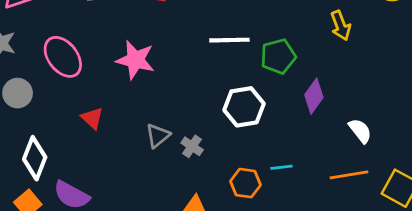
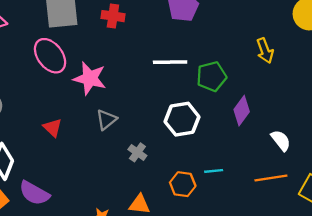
pink ellipse: (63, 57) -> (50, 56), moved
gray triangle: (158, 136) -> (106, 120), moved

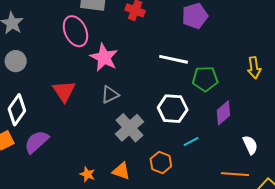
red triangle: (53, 128) -> (64, 91), size x1.4
gray cross: (137, 152) -> (129, 128), size x1.8
cyan line: (214, 171) -> (191, 142), moved, turned -35
purple semicircle: (34, 193) -> (37, 142), turned 96

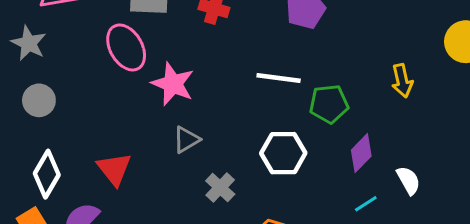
red triangle: (64, 91) -> (114, 169), moved
gray cross: (129, 128) -> (220, 187), size x0.7
cyan line: (191, 142) -> (366, 204), moved
white semicircle: (250, 145) -> (408, 180), moved

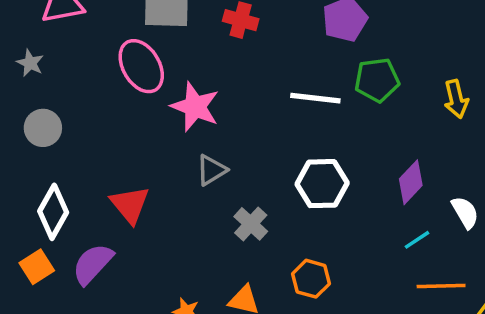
gray star: (29, 43) -> (30, 63), size x0.7
green pentagon: (329, 104) -> (377, 80), moved

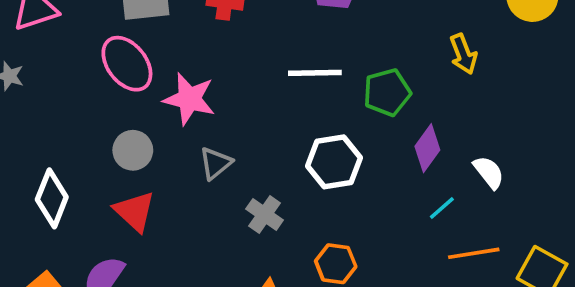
green pentagon: (377, 80) -> (387, 92), moved
gray circle: (43, 128) -> (133, 150), moved
white diamond: (53, 212) -> (52, 198), moved

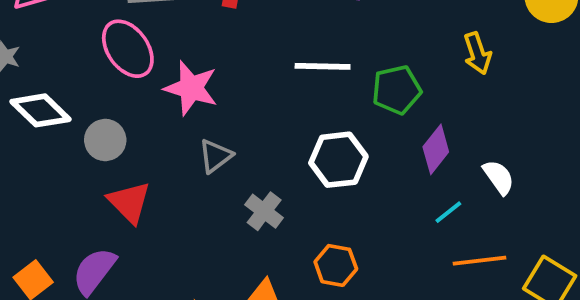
gray circle: (133, 150) -> (105, 140), moved
white diamond: (52, 198) -> (41, 110), moved, turned -70

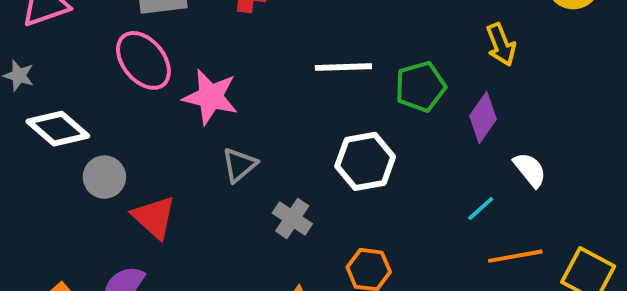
gray circle: (105, 140) -> (104, 177), moved
purple diamond: (436, 149) -> (483, 118), moved

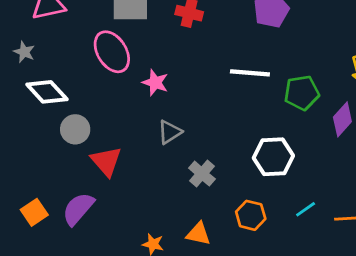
pink star: (210, 97) -> (155, 83), size x0.7
white hexagon: (365, 161) -> (273, 157), moved
cyan line: (481, 209) -> (306, 209), moved

